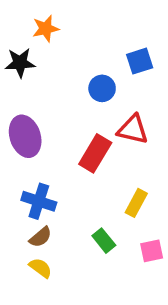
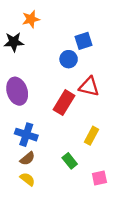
blue square: (140, 61) -> (83, 41), moved
pink square: (152, 251) -> (99, 178), moved

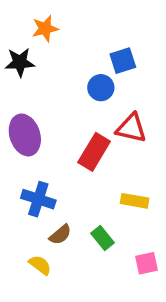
yellow rectangle: (91, 136) -> (135, 201), turned 72
brown semicircle: (27, 159) -> (60, 235), moved

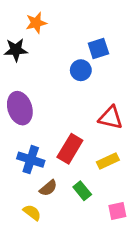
red triangle: (131, 128) -> (111, 118), moved
red rectangle: (94, 152) -> (70, 149), moved
yellow rectangle: (135, 201) -> (108, 161), turned -35

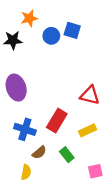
blue square: (98, 49) -> (72, 30), moved, turned 35
blue circle: (81, 70) -> (51, 36), moved
yellow semicircle: (32, 212) -> (26, 172), turned 64

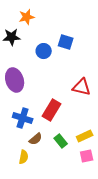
blue square: (72, 30) -> (66, 42), moved
blue circle: (51, 36) -> (44, 51), moved
yellow rectangle: (88, 130) -> (85, 136), moved

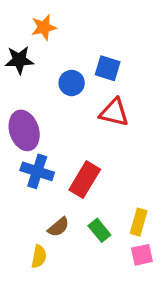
red triangle: (82, 87) -> (114, 112), moved
blue cross: (23, 118) -> (37, 171), moved
yellow rectangle: (85, 136) -> (139, 222), turned -49

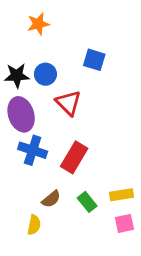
black star: (19, 60) -> (17, 76), moved
blue circle: (72, 83) -> (45, 74), moved
red triangle: (114, 112) -> (68, 103), moved, turned 32
yellow rectangle: (139, 222) -> (122, 195), turned 65

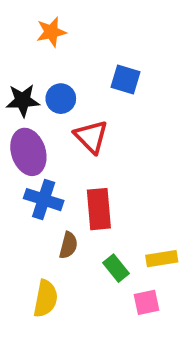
red rectangle: (74, 157) -> (99, 209), turned -36
brown semicircle: (51, 199) -> (68, 245), moved, turned -36
pink square: (124, 223) -> (146, 302), moved
yellow semicircle: (34, 225) -> (46, 299), size x1.4

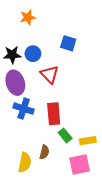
brown semicircle: (68, 245) -> (44, 152), moved
green rectangle: (116, 268) -> (65, 135), moved
pink square: (146, 302) -> (80, 164), size x1.5

